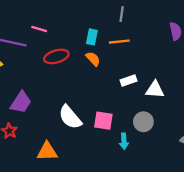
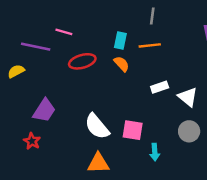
white triangle: (155, 90) -> (188, 97), turned 36
gray circle: (143, 122) -> (189, 131), moved
orange triangle: (47, 152) -> (98, 163), moved

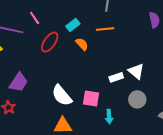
pink line: (64, 32) -> (35, 18), turned 40
cyan rectangle: (120, 40) -> (73, 25), moved, turned 40
red ellipse: (82, 61) -> (50, 42), turned -40
white rectangle: (160, 87) -> (116, 77), moved

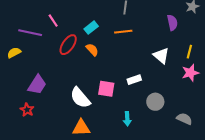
orange semicircle: (82, 44) -> (92, 50), moved
white triangle: (136, 71) -> (161, 56), moved
pink square: (91, 98) -> (106, 89), moved

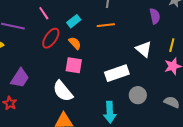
pink line: (53, 21) -> (44, 13), moved
white rectangle: (134, 80) -> (117, 73), size x1.6
pink square: (106, 89) -> (74, 65), moved
cyan arrow: (127, 119) -> (110, 112), size x1.5
gray semicircle: (184, 119) -> (172, 102), moved

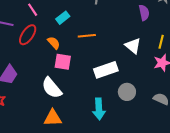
orange line: (106, 25) -> (87, 36), moved
red ellipse: (51, 38) -> (28, 35), moved
orange semicircle: (75, 43) -> (54, 43), moved

